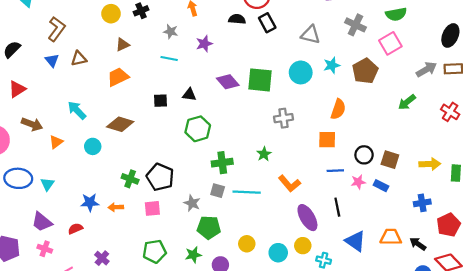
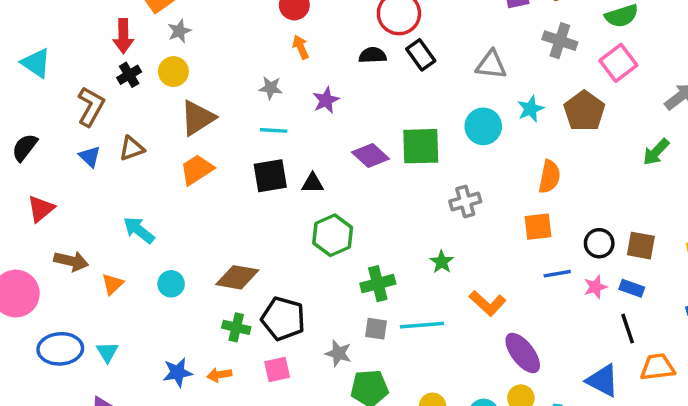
black cross: (141, 11) -> (129, 75), moved
brown triangle: (123, 45) -> (198, 118), size x1.6
black square: (160, 101) -> (270, 176), moved, size x1.5
brown diamond: (120, 124) -> (237, 277), moved
black line: (337, 207) -> (628, 329), moved

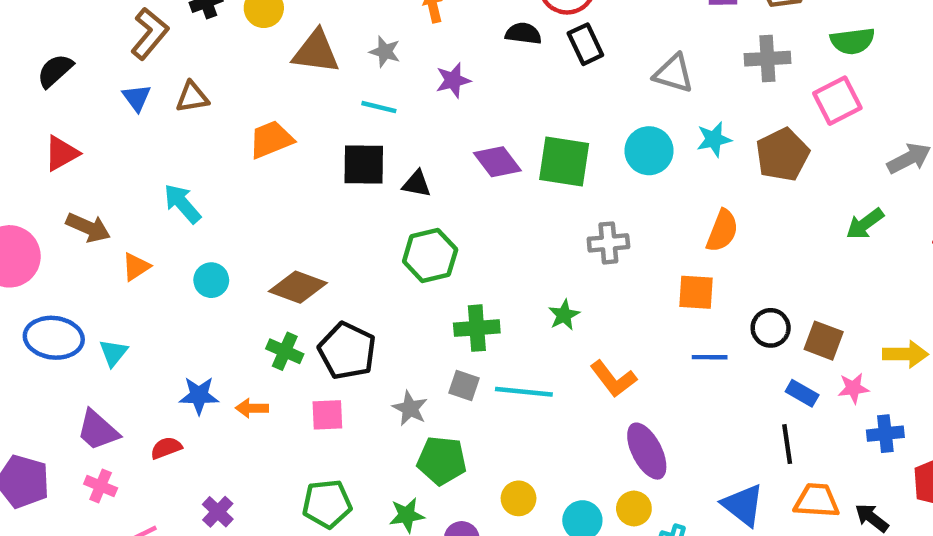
gray cross: (560, 41) -> (767, 59), turned -32
brown triangle: (198, 118) -> (316, 52), moved, turned 30
pink star: (595, 287) -> (853, 388), moved

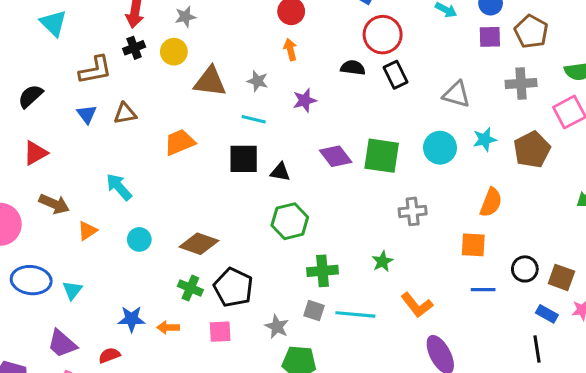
brown L-shape: (150, 34) -> (95, 70), turned 40

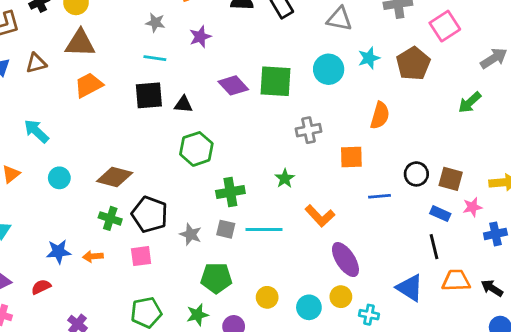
brown triangle: (210, 82) -> (80, 43), moved
orange square: (473, 245) -> (351, 157), moved
gray star: (277, 327) -> (191, 234), moved

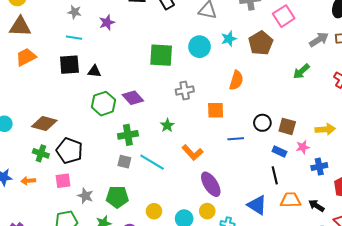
purple diamond: (233, 85) -> (133, 98), moved
cyan line: (264, 229) -> (152, 162), turned 30
gray star: (191, 234) -> (85, 196), moved

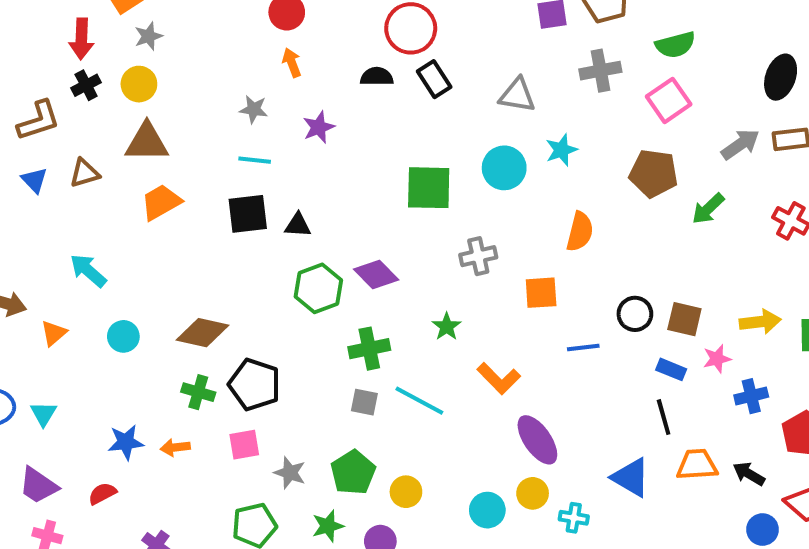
brown pentagon: (261, 43) -> (654, 173), moved, turned -30
green pentagon: (117, 197) -> (353, 473), turned -30
yellow circle: (154, 211) -> (406, 492), moved

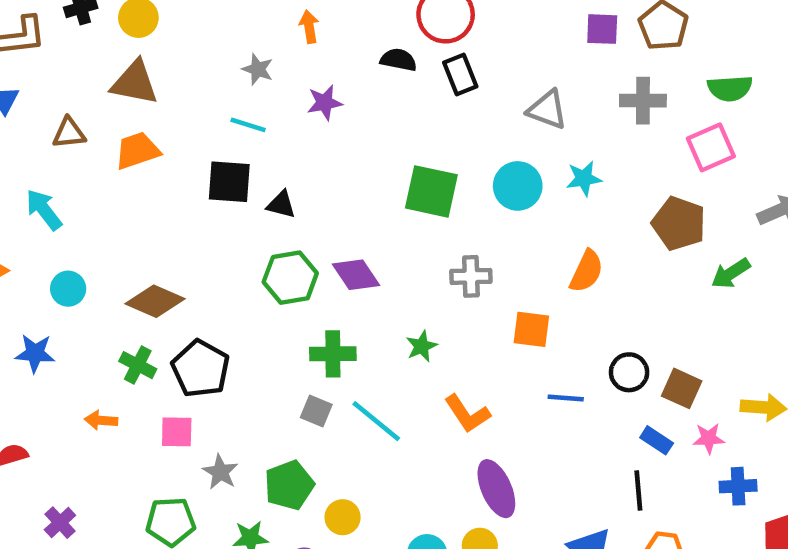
brown triangle: (85, 173) -> (69, 133), moved
blue star: (126, 442) -> (35, 353), moved

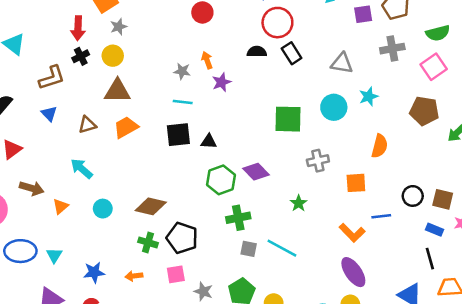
orange arrow: (309, 27) -> (207, 60), moved
blue star: (35, 353) -> (94, 272), moved
green cross: (333, 354) -> (238, 218), moved
orange L-shape: (467, 414) -> (352, 233), moved

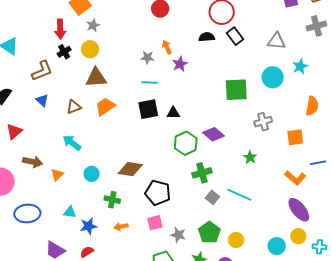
green cross: (148, 242) -> (112, 200), moved
gray square: (249, 249) -> (212, 197), turned 32
cyan triangle: (54, 255) -> (70, 212), moved, turned -48

